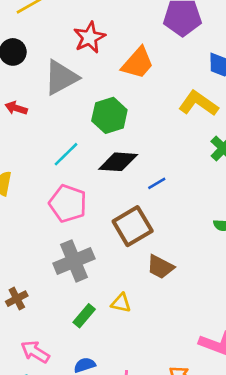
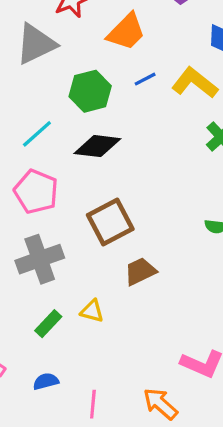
blue line: (157, 183) -> (145, 79), moved
brown trapezoid: (160, 267) -> (140, 271), turned 124

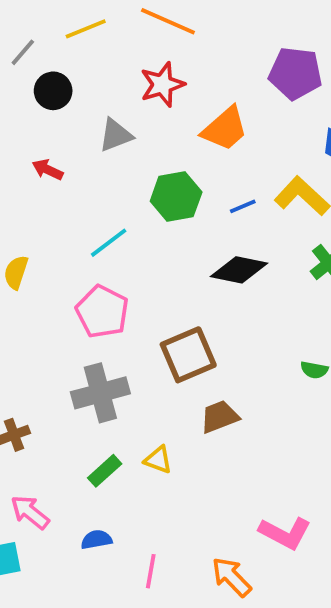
gray triangle: (36, 44) -> (116, 135), size x0.7
blue line: (145, 79) -> (243, 206), moved
black diamond: (97, 146) -> (239, 270), moved

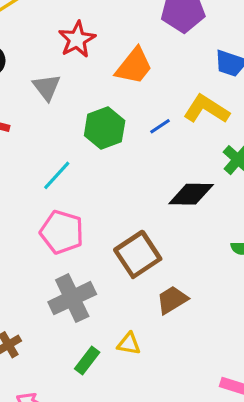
gray triangle: (116, 135) -> (47, 87), turned -36
black diamond: (239, 270) -> (191, 194), moved

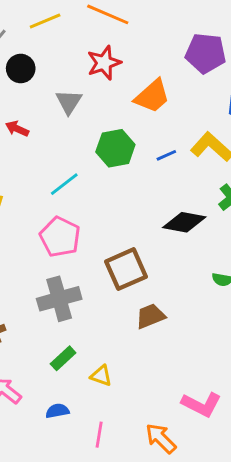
yellow triangle: (129, 344) -> (101, 376), moved

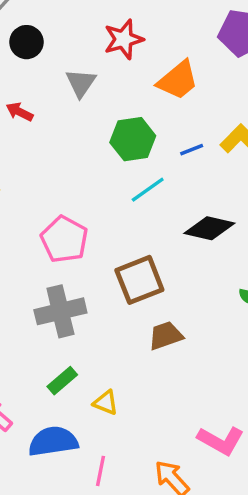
cyan line: (64, 184) -> (148, 190), moved
blue semicircle: (57, 411) -> (53, 441), size x1.8

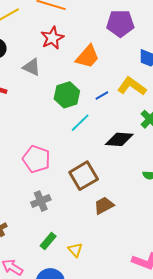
gray triangle: (81, 83) -> (32, 67), turned -30
gray cross: (60, 311) -> (41, 201), size x0.7
yellow triangle: (106, 403) -> (75, 250), turned 35

